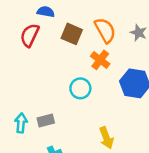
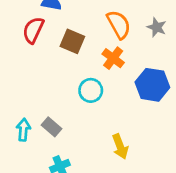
brown square: (72, 34) -> (72, 41), moved
gray rectangle: (46, 121) -> (51, 127), turned 56

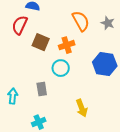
brown square: (72, 41) -> (41, 42), moved
orange cross: (113, 58) -> (67, 45), moved, turned 35
gray rectangle: (51, 127) -> (42, 89), moved, turned 40

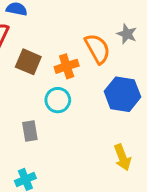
orange semicircle: (81, 21) -> (97, 49), moved
yellow arrow: (82, 108) -> (122, 157), moved

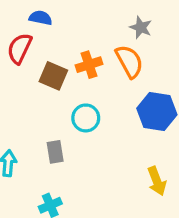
gray star: (127, 34) -> (141, 27), moved
orange cross: (67, 66) -> (89, 65), moved

